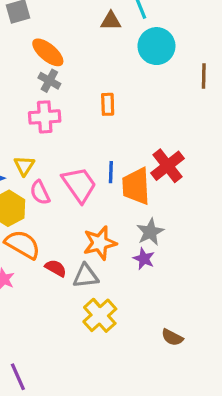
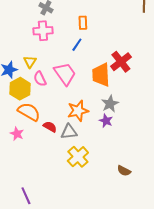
blue line: (111, 172) -> (77, 45), moved, turned 32

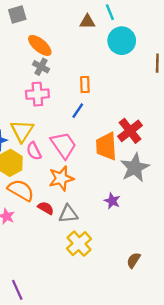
yellow triangle: (30, 62) -> (22, 131), size x1.5
gray star: (110, 104) -> (135, 168), moved, size x1.4
orange star: (78, 111) -> (61, 178), moved
brown semicircle: (124, 171) -> (134, 260), turned 96

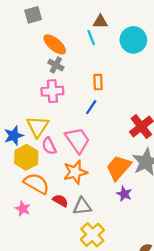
cyan line: (110, 12) -> (91, 38), moved
orange trapezoid: (106, 146) -> (119, 168), moved, turned 44

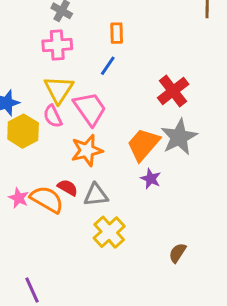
yellow triangle: (38, 127) -> (59, 90), moved
orange semicircle: (36, 184) -> (47, 199), moved

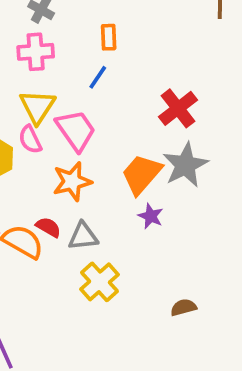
brown semicircle: (178, 253) -> (184, 307), turned 42

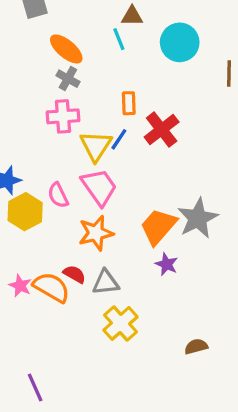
yellow triangle: (37, 107) -> (96, 146), moved
red cross: (178, 108) -> (162, 130), moved

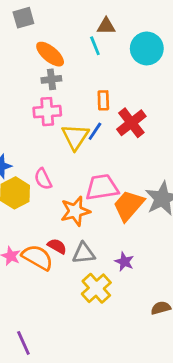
gray cross: (68, 79) -> (51, 79), turned -36
pink trapezoid: (99, 187) -> (102, 187), moved, turned -64
purple star: (167, 264) -> (124, 262), moved

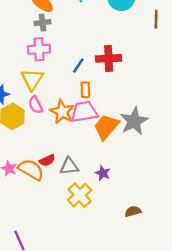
orange rectangle: (103, 100) -> (85, 90), moved
red cross: (131, 123) -> (109, 58), turned 35
yellow triangle: (75, 137) -> (32, 79), moved
orange star: (75, 211) -> (62, 112), moved, turned -30
red semicircle: (57, 246) -> (47, 160), turned 126

